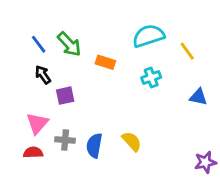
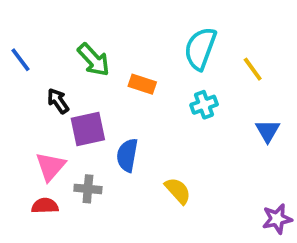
cyan semicircle: (148, 36) -> (200, 48), turned -52
blue line: (39, 44) -> (21, 60), moved
purple square: (65, 96) -> (88, 129), size x1.4
blue triangle: (198, 97) -> (268, 131), turned 48
blue semicircle: (94, 146) -> (127, 155), moved

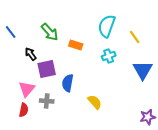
blue triangle: (268, 131) -> (143, 70), size x1.5
red semicircle: (45, 206) -> (24, 110), turned 104

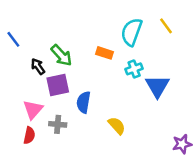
green arrow: (50, 32) -> (61, 55), moved
yellow line: (135, 37) -> (166, 26), moved
orange rectangle: (76, 45) -> (104, 53), moved
blue triangle: (143, 70) -> (157, 86), moved

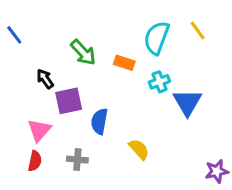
blue line: (13, 39) -> (14, 35), moved
green arrow: (61, 55) -> (83, 52), moved
gray cross: (58, 124) -> (77, 160), moved

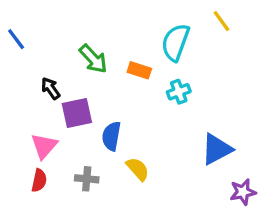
yellow line: (198, 30) -> (221, 21), moved
blue triangle: (187, 102) -> (217, 149), moved, turned 32
yellow semicircle: (139, 149) -> (138, 169), moved

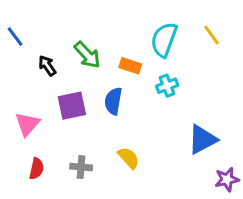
yellow line: (221, 21) -> (212, 35), moved
black arrow: (51, 88) -> (47, 66), moved
blue semicircle: (111, 136) -> (113, 101), moved
pink triangle: (44, 146) -> (27, 124), moved

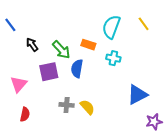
green arrow: (87, 55) -> (61, 50), moved
cyan cross: (167, 86) -> (113, 58), turned 32
gray cross: (81, 167) -> (67, 105), moved

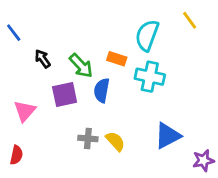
yellow line: (144, 24) -> (190, 20), moved
cyan cross: (113, 58) -> (150, 77), size x1.5
blue triangle: (137, 95) -> (168, 136), moved
red semicircle: (25, 114) -> (16, 155), moved

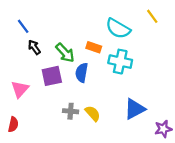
blue line: (14, 33) -> (23, 26), moved
cyan semicircle: (147, 35) -> (118, 28), turned -80

